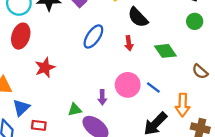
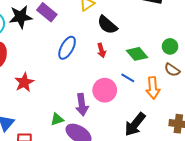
green circle: (195, 21) -> (170, 46), moved
blue line: (153, 88) -> (128, 78), moved
purple arrow: (102, 97) -> (82, 105), size x1.5
orange arrow: (183, 105) -> (153, 88), moved

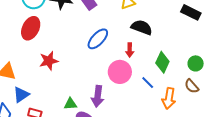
black semicircle: (107, 25) -> (142, 27), turned 145
green diamond: (137, 54) -> (162, 62), turned 50
pink circle: (105, 90) -> (120, 72), moved

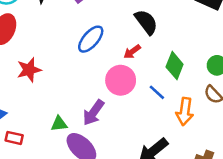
black semicircle: (142, 27) -> (146, 22), turned 35
red arrow: (130, 50) -> (132, 52), turned 56
purple arrow: (98, 96) -> (93, 113), turned 30

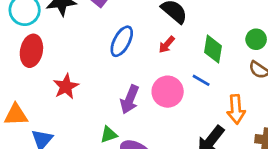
pink circle: (121, 80) -> (168, 92), moved
orange arrow: (185, 111) -> (236, 109), moved
purple arrow: (93, 113) -> (130, 99), moved

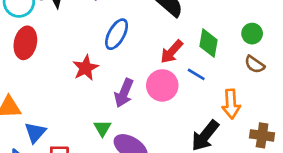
red arrow: (167, 45) -> (172, 52), moved, size x1.4
red star: (66, 87) -> (85, 68), moved
green triangle: (109, 135) -> (102, 128), turned -42

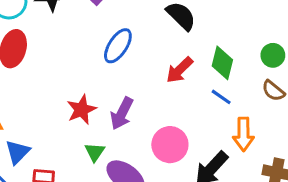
red star: (85, 68) -> (81, 110), moved
blue line: (196, 74) -> (221, 97), moved
pink circle: (162, 85) -> (170, 145), moved

